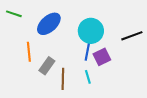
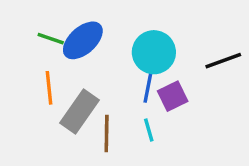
green line: (14, 14) -> (51, 39), moved
gray rectangle: (47, 66) -> (79, 111), size x1.4

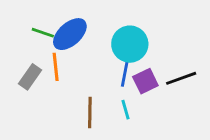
black line: (223, 61) -> (181, 78), moved
orange line: (49, 88) -> (56, 67), moved
gray rectangle: (79, 111) -> (30, 77), moved, size x0.7

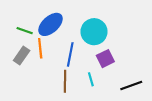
green line: (43, 33) -> (25, 31), moved
blue line: (126, 70) -> (70, 54), moved
black line: (181, 78) -> (131, 85), moved

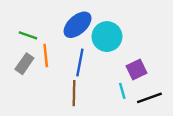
blue ellipse: (51, 24) -> (78, 25), moved
purple square: (105, 59) -> (136, 70), moved
cyan line: (91, 79) -> (122, 91), moved

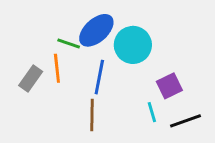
green line: (28, 35) -> (69, 43), moved

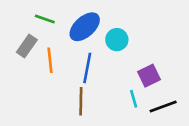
green line: (69, 43) -> (45, 19), moved
cyan circle: (133, 45) -> (117, 40), size x0.7
gray rectangle: (31, 79) -> (27, 46), moved

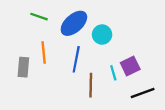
gray rectangle: (27, 46) -> (23, 67), moved, turned -30
cyan line: (134, 99) -> (113, 73), moved
brown line: (81, 101) -> (91, 85), moved

